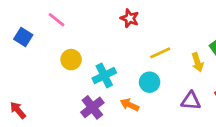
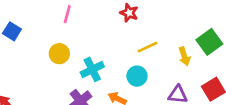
red star: (130, 18) -> (129, 13), moved
pink line: (56, 20) -> (67, 14), moved, turned 66

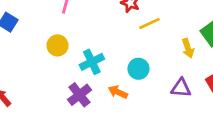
yellow line: (148, 47) -> (149, 23), moved

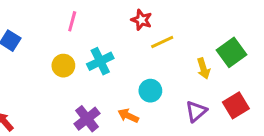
cyan cross: (92, 62) -> (100, 61), moved
purple triangle: (181, 88) -> (196, 111), turned -45

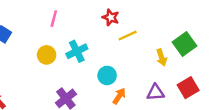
cyan circle: (150, 91) -> (107, 75), moved
purple triangle: (196, 111) -> (155, 92), turned 36
orange arrow: (128, 116) -> (119, 96), moved, turned 98

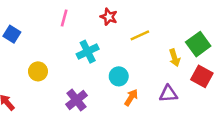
red star: (111, 17) -> (109, 17), moved
yellow circle: (47, 55) -> (38, 71), moved
red square: (188, 88) -> (202, 76), moved, turned -30

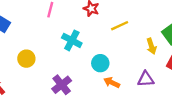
cyan cross: (88, 52) -> (72, 40), turned -36
orange arrow: (131, 97) -> (112, 82), turned -98

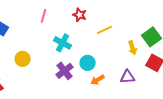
orange arrow: (112, 82) -> (98, 80), turned -56
purple cross: (62, 85) -> (65, 71), moved

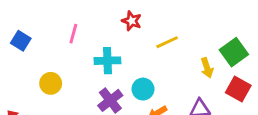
pink line: (44, 16) -> (73, 34), moved
cyan cross: (63, 43) -> (107, 61), turned -30

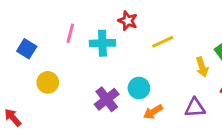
blue square: (21, 41) -> (27, 49), moved
cyan cross: (107, 61) -> (102, 43), moved

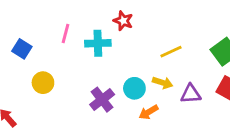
yellow line: (163, 42) -> (171, 52), moved
yellow arrow: (202, 67) -> (163, 83), moved, turned -54
purple triangle: (195, 108) -> (191, 94), moved

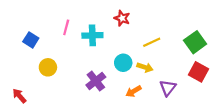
red star: (123, 21) -> (122, 18), moved
cyan circle: (134, 88) -> (123, 63), moved
purple triangle: (191, 94) -> (168, 88), moved, turned -48

